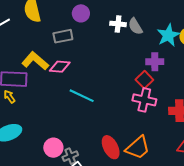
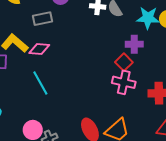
cyan star: (168, 35) -> (148, 18), turned 30
cyan line: (82, 96) -> (40, 83), moved, turned 35

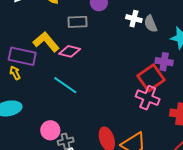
red square: (124, 62) -> (151, 78), size x1.5
cyan line: (40, 83) -> (65, 85), turned -35

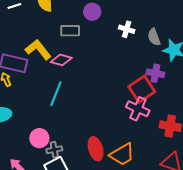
gray semicircle: (151, 24) -> (154, 37), moved
cyan line: (65, 85) -> (56, 94), turned 75

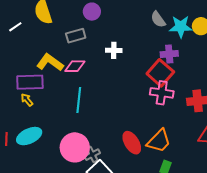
white cross: (127, 29) -> (114, 50), moved
pink circle: (39, 138) -> (75, 147), size x1.5

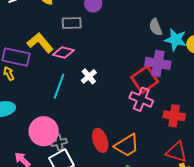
white cross: (114, 50) -> (89, 76), moved, turned 35
purple cross: (169, 54) -> (158, 63), size x1.4

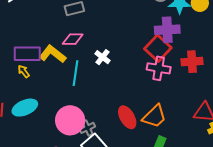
yellow L-shape: (40, 43) -> (53, 54), moved
red cross: (174, 116) -> (192, 62), moved

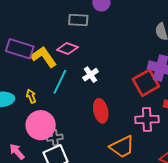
pink cross: (159, 68) -> (147, 119), moved, turned -30
yellow arrow: (24, 71) -> (31, 96), moved
red ellipse: (127, 117) -> (101, 111), moved

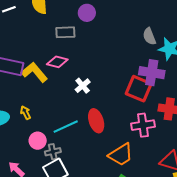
cyan line: (60, 82) -> (66, 127), moved, turned 45
red square: (146, 83) -> (139, 89), turned -32
pink circle: (41, 125) -> (38, 141), size x0.6

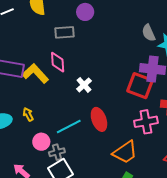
pink diamond: (57, 62) -> (58, 62), turned 75

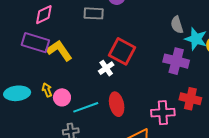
pink diamond: (58, 62) -> (44, 15), moved, turned 60
red square: (140, 86) -> (122, 51), moved
pink circle: (41, 142) -> (62, 97), moved

